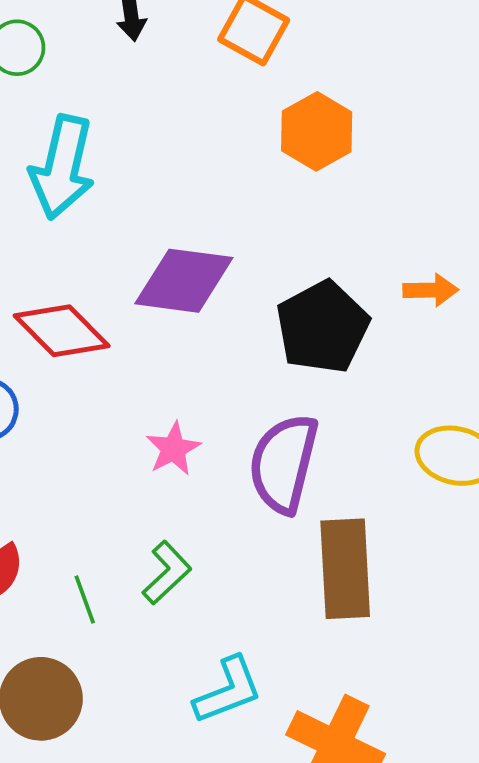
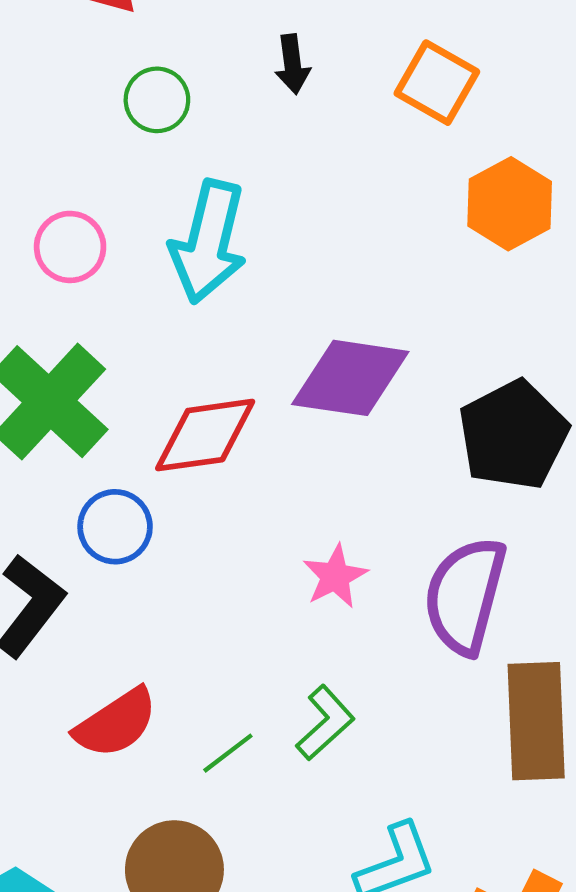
red diamond: (62, 331) -> (205, 435), turned -54
green line: (85, 599) -> (228, 753), turned 72

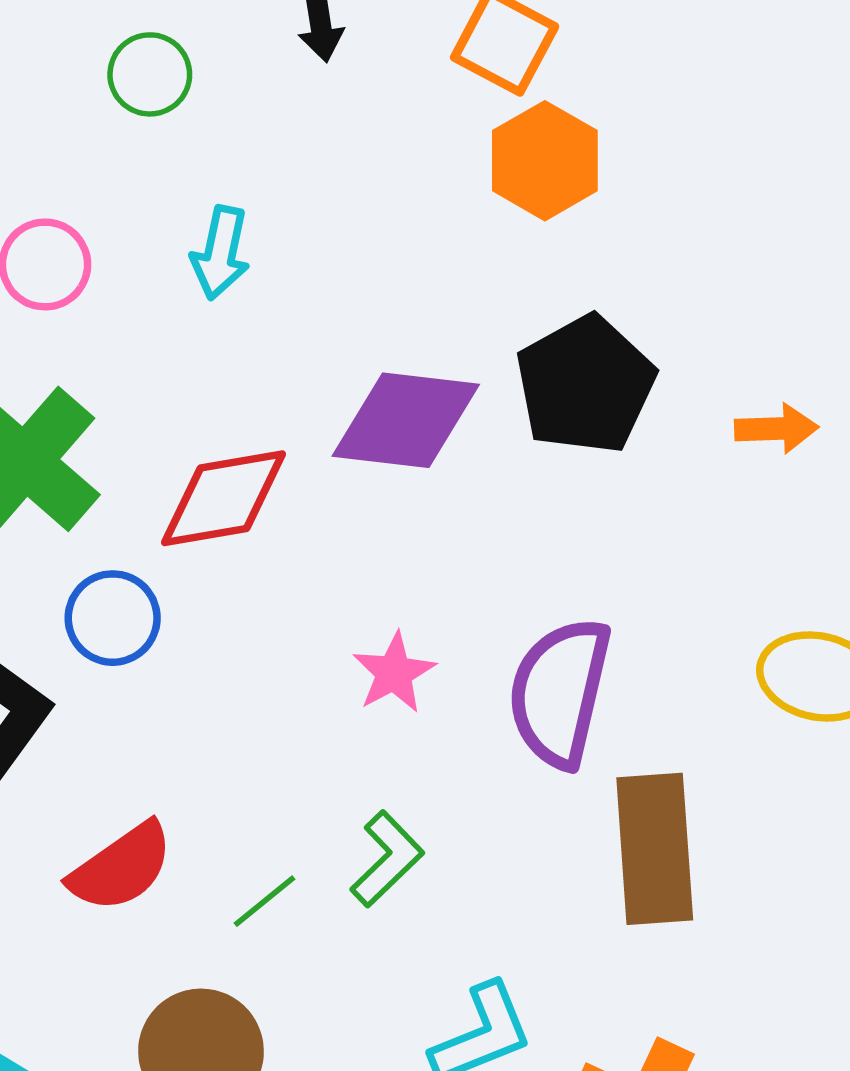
orange hexagon: (510, 204) -> (545, 161), moved
cyan arrow: (208, 242) -> (220, 253), size x0.6
black pentagon: (513, 435) -> (585, 385), moved

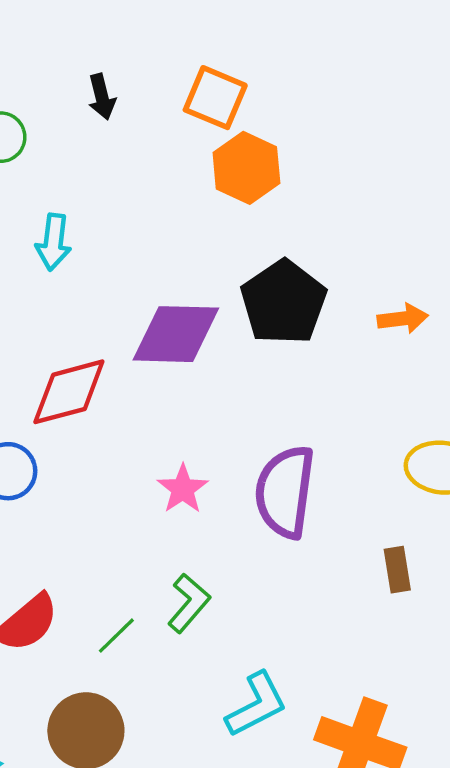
brown rectangle: (655, 849) -> (397, 570), moved, size x0.5

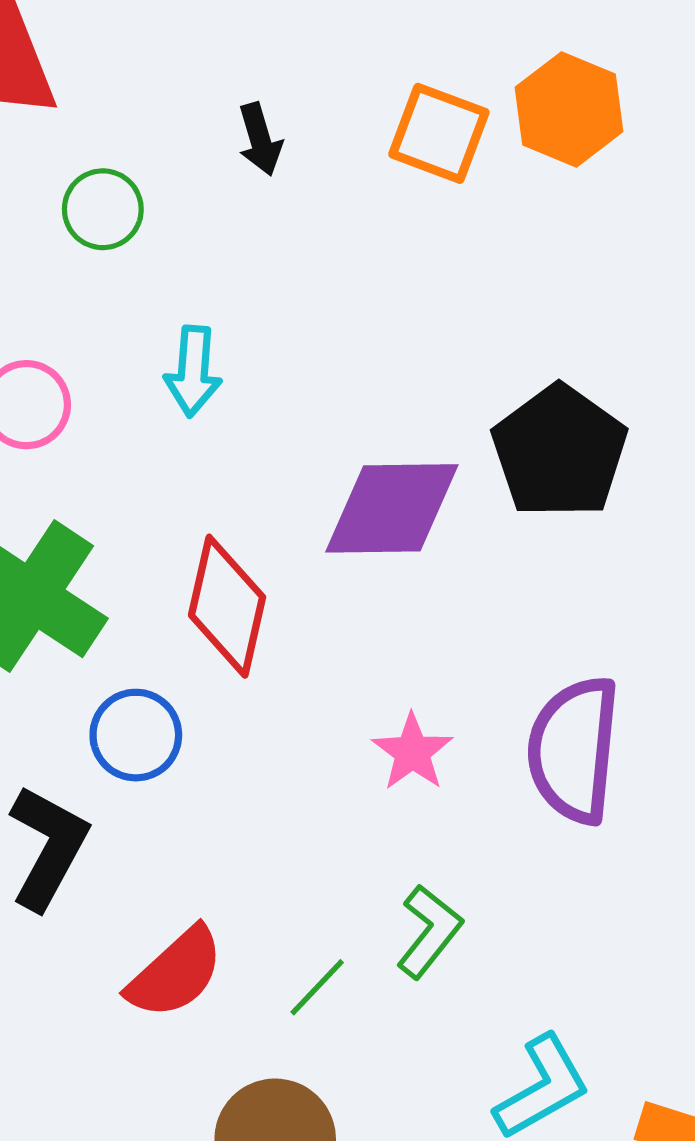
orange hexagon: (246, 168) -> (569, 109), moved
red diamond: (69, 392) -> (227, 606), turned -60

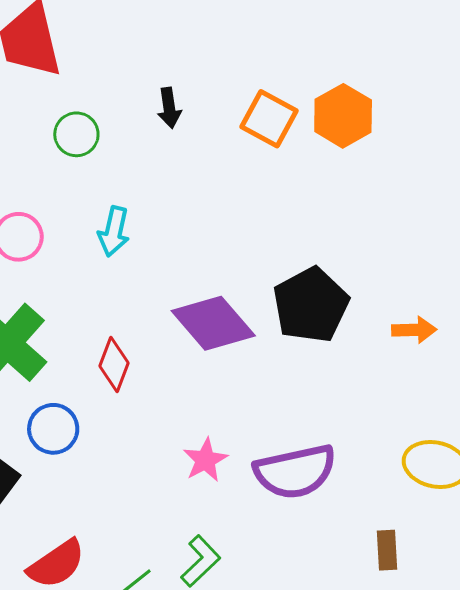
purple diamond: (392, 508) -> (213, 323), turned 42
red diamond: (227, 606) -> (114, 364), size x0.7
purple semicircle: (574, 750) -> (295, 472), turned -116

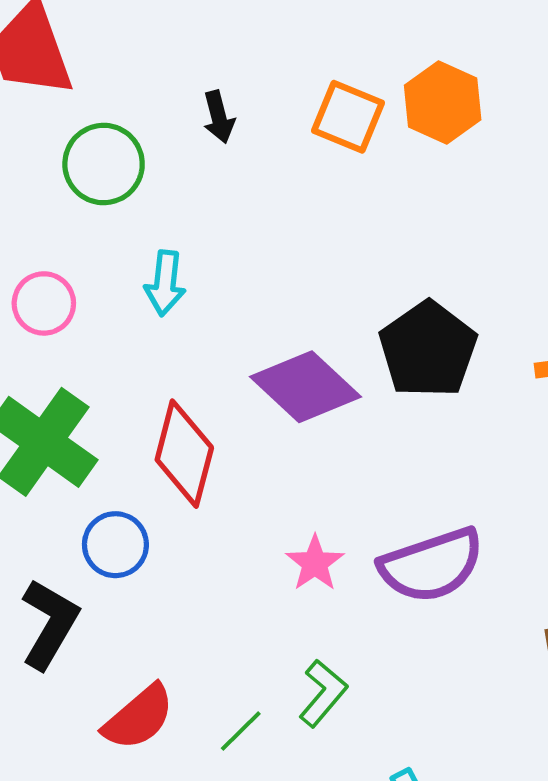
green circle: (76, 134) -> (104, 164), size x1.4
red diamond: (114, 364) -> (184, 454), size x1.5

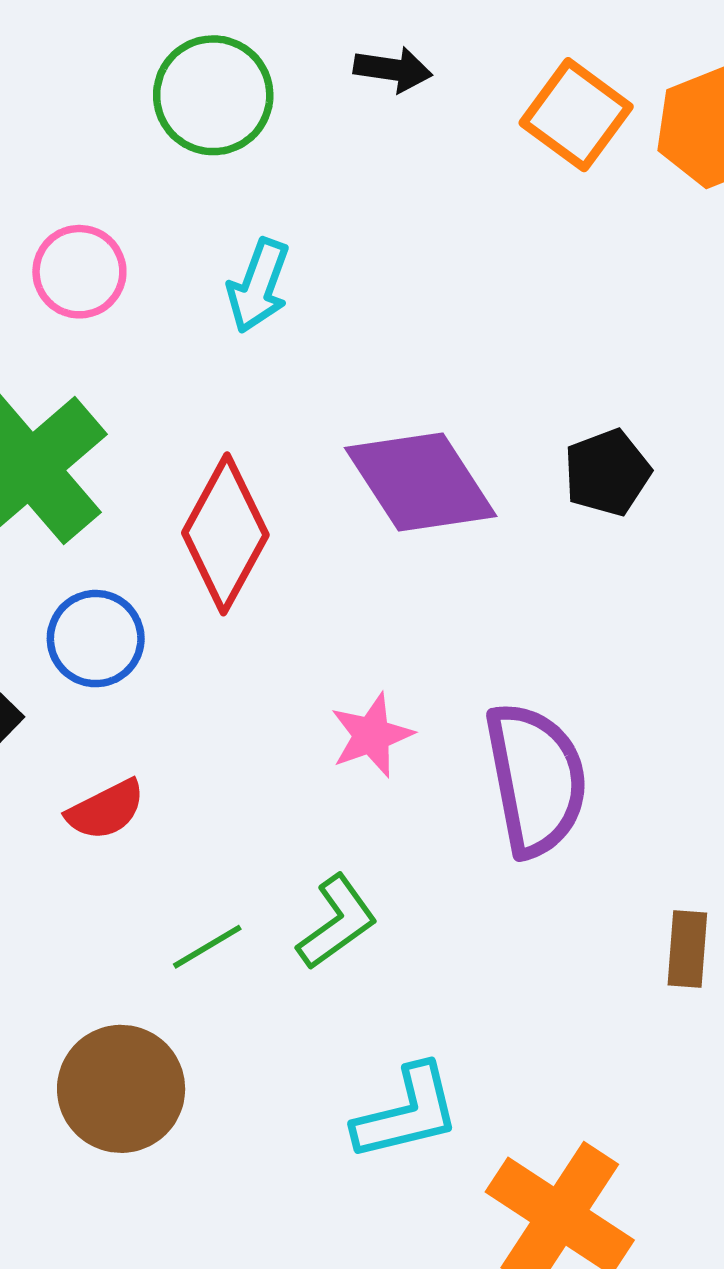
black arrow: (219, 117) -> (393, 69), turned -81
black pentagon: (428, 349) -> (607, 473), size x0.6
purple semicircle: (431, 565) -> (536, 779), turned -96
red semicircle: (139, 717) -> (106, 810), moved, size x0.7

